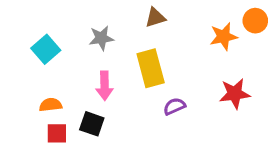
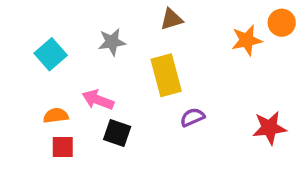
pink arrow: (105, 86) -> (98, 100), moved, turned 112
red star: (235, 94) -> (269, 128), moved
black square: (92, 124) -> (117, 133), moved

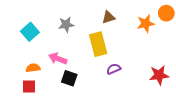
brown triangle: (171, 19) -> (108, 17), moved
red square: (63, 147) -> (29, 87), moved

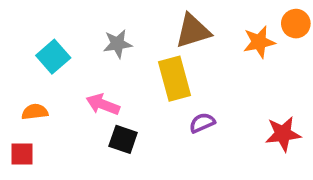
brown triangle: (108, 17) -> (193, 31), size x1.5
orange semicircle: (33, 68) -> (35, 112), moved
red square: (29, 87) -> (22, 154), moved

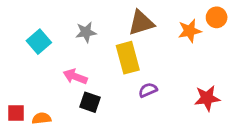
orange semicircle: (35, 112) -> (42, 118), moved

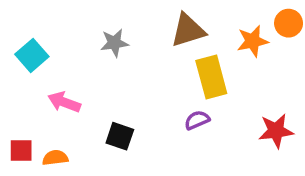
cyan square: (39, 42) -> (32, 55), moved
yellow rectangle: (128, 58) -> (211, 77), moved
pink arrow: (75, 77) -> (64, 102), moved

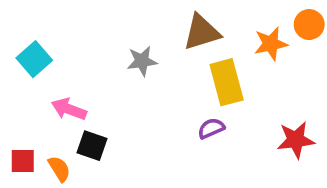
gray star: (114, 43) -> (142, 61), moved
black square: (120, 136) -> (92, 146), moved
orange semicircle: (55, 158) -> (59, 169), turned 65

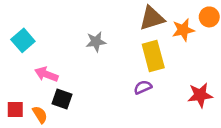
brown triangle: (202, 32) -> (152, 18), moved

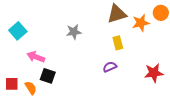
yellow rectangle: (153, 56) -> (118, 43), size x0.6

